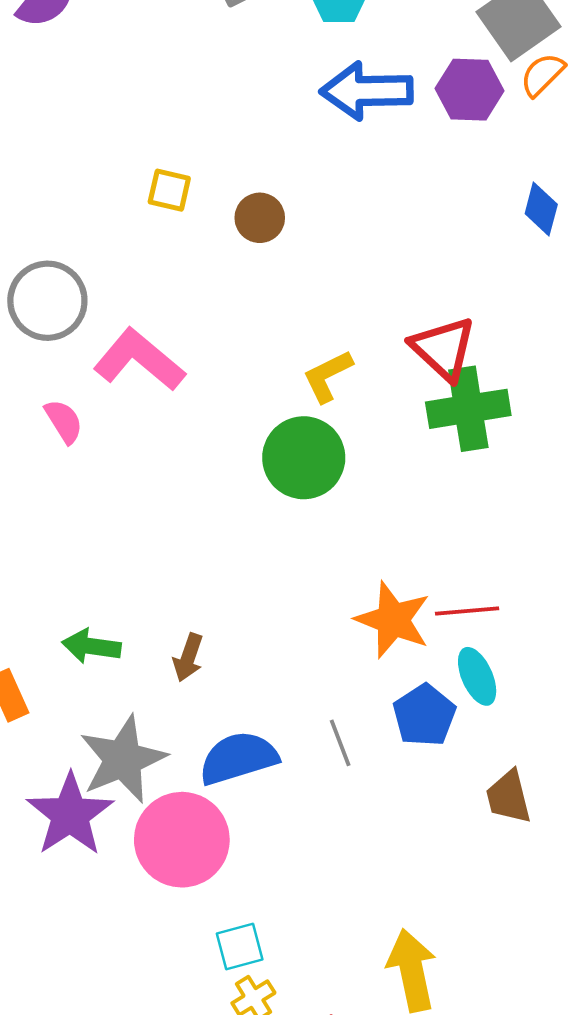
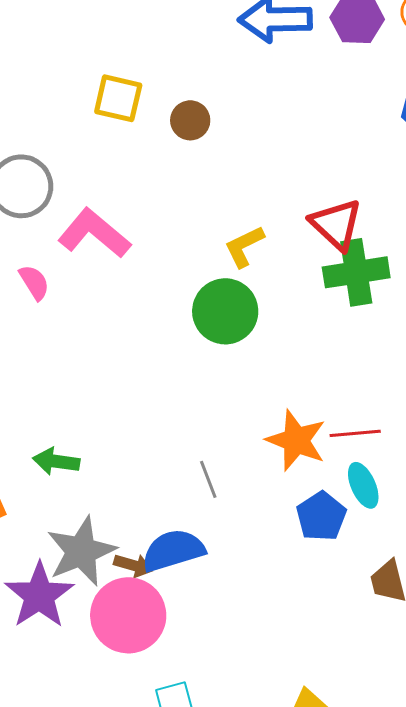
yellow square: (169, 190) -> (118, 98), size x1.4
brown arrow: (188, 658) -> (133, 565), moved, turned -93
gray line: (340, 743) -> (208, 479), moved

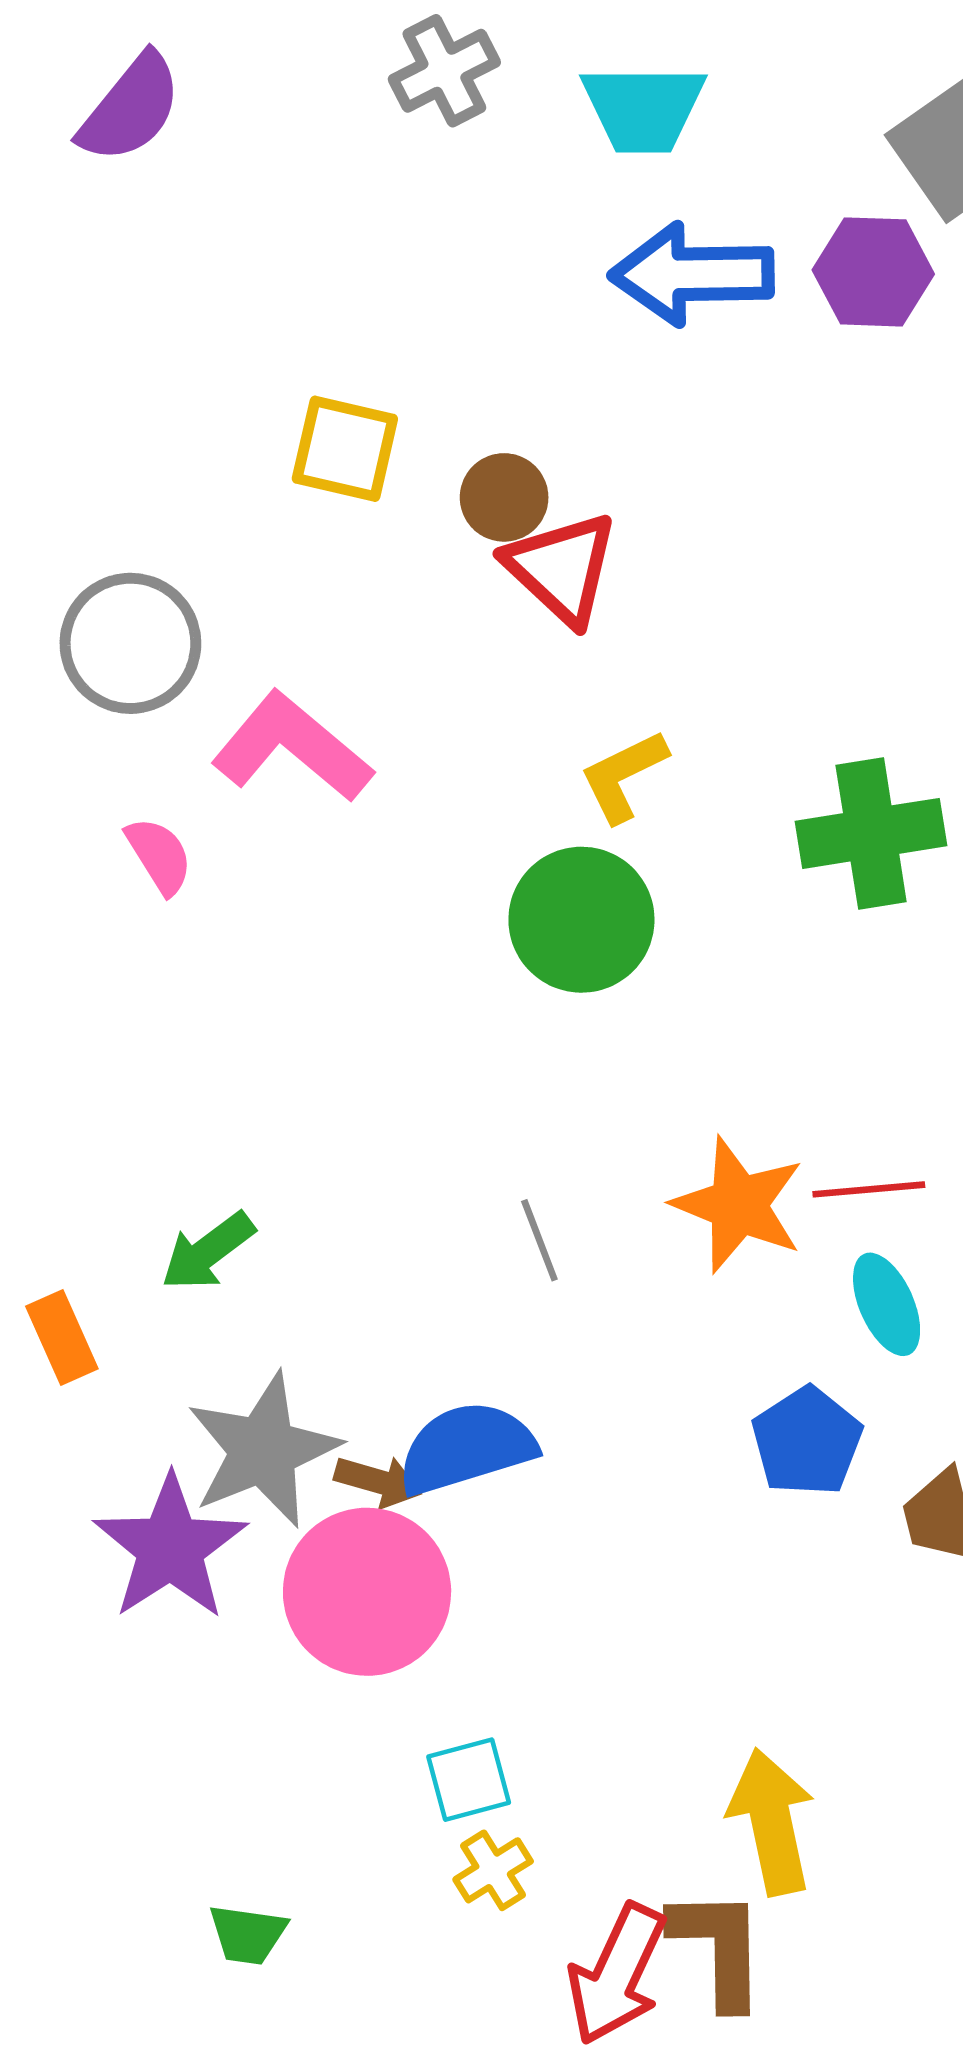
red triangle: (336, 224) -> (562, 568), moved
green arrow: (56, 461) -> (208, 1251), turned -45
gray line: (208, 479) -> (539, 1240), moved
blue pentagon: (321, 516) -> (807, 1441), moved

